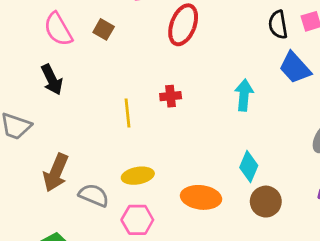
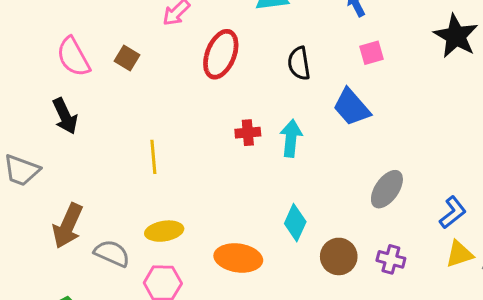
black semicircle: (278, 25) -> (299, 63), moved
red cross: (171, 96) -> (248, 133), moved
brown circle: (266, 202) -> (339, 256), moved

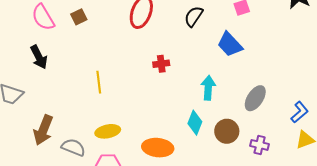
brown square: (127, 58) -> (79, 17), turned 35
black semicircle: (299, 63) -> (194, 16), turned 45
cyan arrow: (291, 138) -> (208, 88), moved
brown circle: (339, 256) -> (227, 131), moved

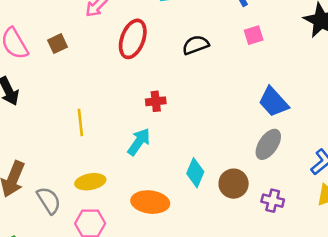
black semicircle: (194, 16) -> (196, 45), turned 35
blue trapezoid: (230, 44) -> (273, 102), moved
cyan arrow: (208, 88) -> (139, 142), moved, turned 30
gray semicircle: (73, 147) -> (49, 200), turned 35

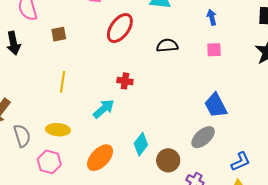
brown square: (57, 44) -> (59, 34), moved
orange ellipse: (150, 202) -> (100, 158), turned -68

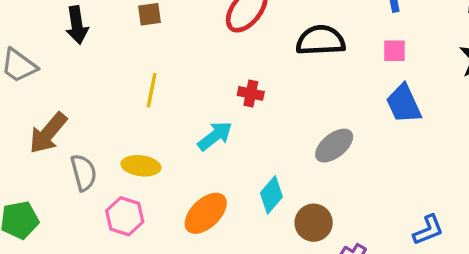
black semicircle: (167, 45) -> (321, 40), size x1.4
blue trapezoid: (216, 105) -> (404, 104), moved
gray ellipse: (203, 137) -> (334, 146), moved

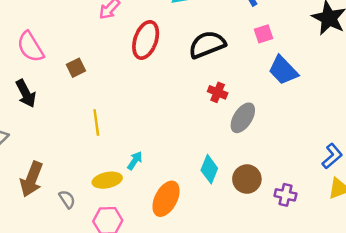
red cross: (251, 93) -> (218, 92), moved, turned 30
cyan arrow: (215, 136) -> (135, 161), moved, size x0.7
gray semicircle: (84, 173) -> (67, 199), size x0.7

